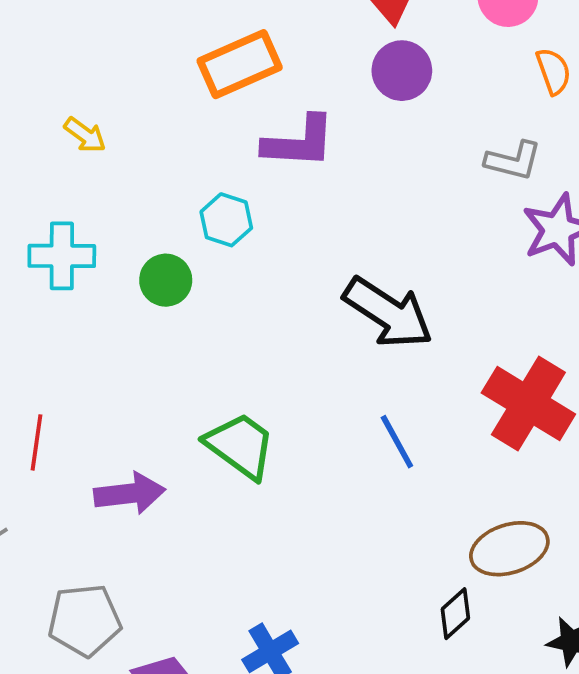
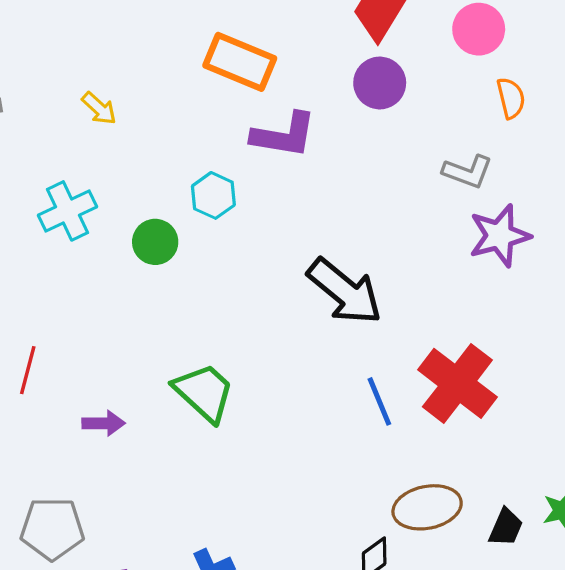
orange rectangle: (240, 64) -> (240, 62), turned 40
cyan cross: (62, 256) -> (67, 211), turned -32
blue line: (397, 442) -> (379, 401), moved
purple arrow: (130, 493) -> (104, 423), size x0.7

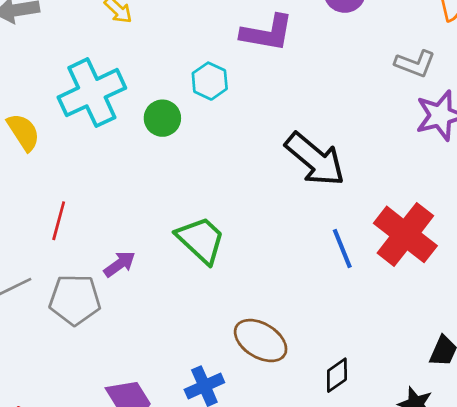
cyan cross: (67, 211) -> (92, 93), size x1.4
purple arrow: (104, 423) -> (120, 264), turned -36
brown ellipse: (427, 507) -> (261, 341), moved, turned 42
gray pentagon: (52, 529) -> (75, 300), moved

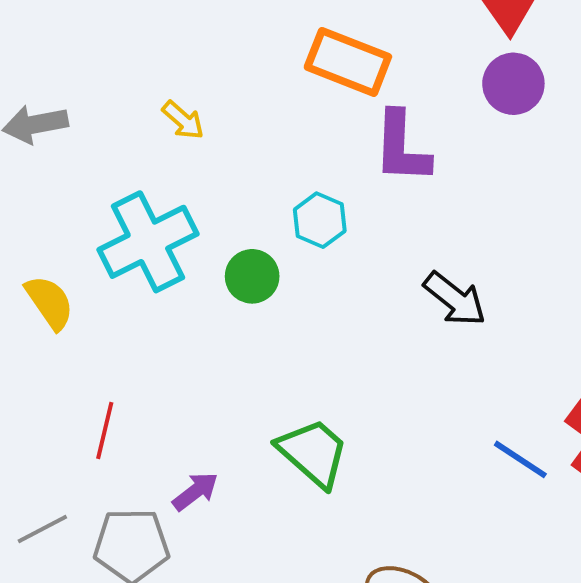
purple L-shape: (267, 33) -> (402, 147), turned 84
black arrow: (315, 159) -> (455, 299), moved, size x0.7
blue line: (342, 248) -> (520, 459), turned -33

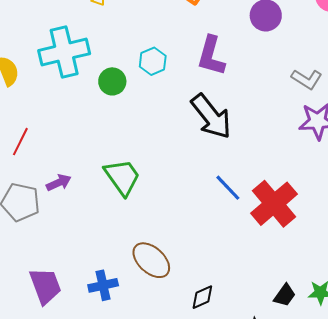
purple L-shape: (402, 147) -> (211, 56), moved
black arrow: (455, 299) -> (211, 116), size x1.4
blue line: (520, 459) -> (228, 188), moved

